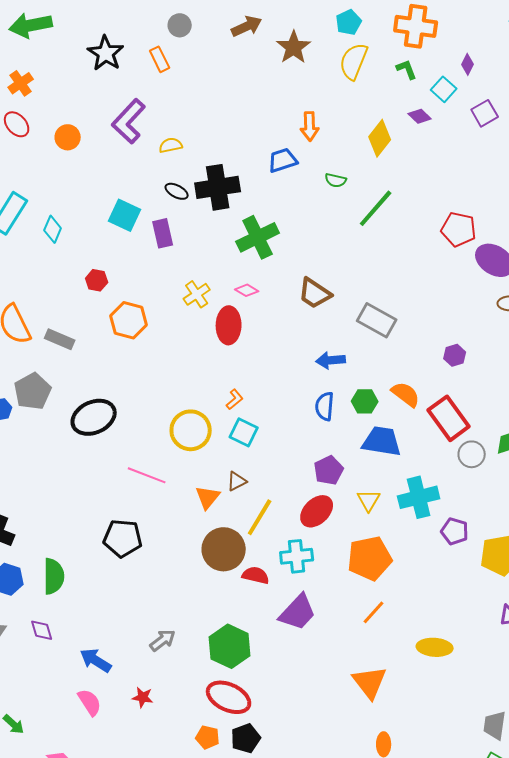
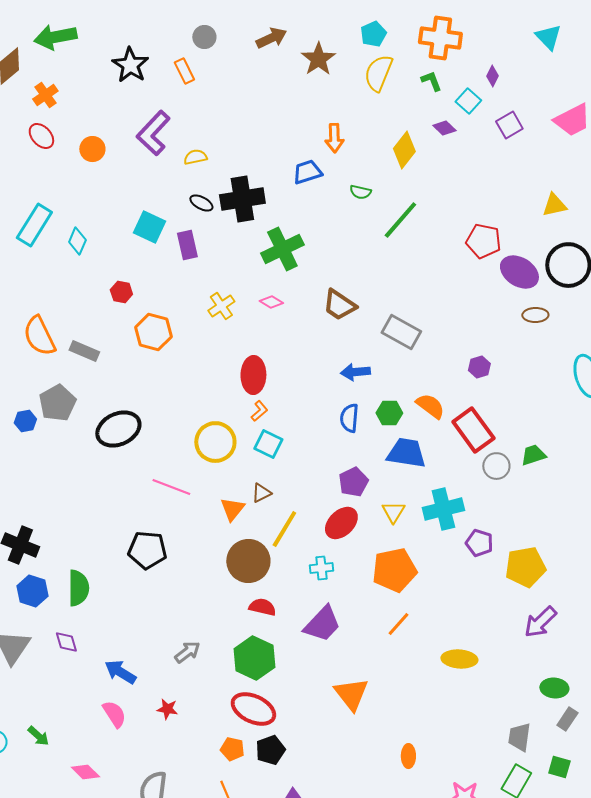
red ellipse: (229, 325) -> (253, 375), moved
cyan cross: (297, 556) -> (321, 568), size x0.7
red semicircle: (256, 575) -> (262, 607), moved
orange triangle: (370, 682) -> (351, 694), moved

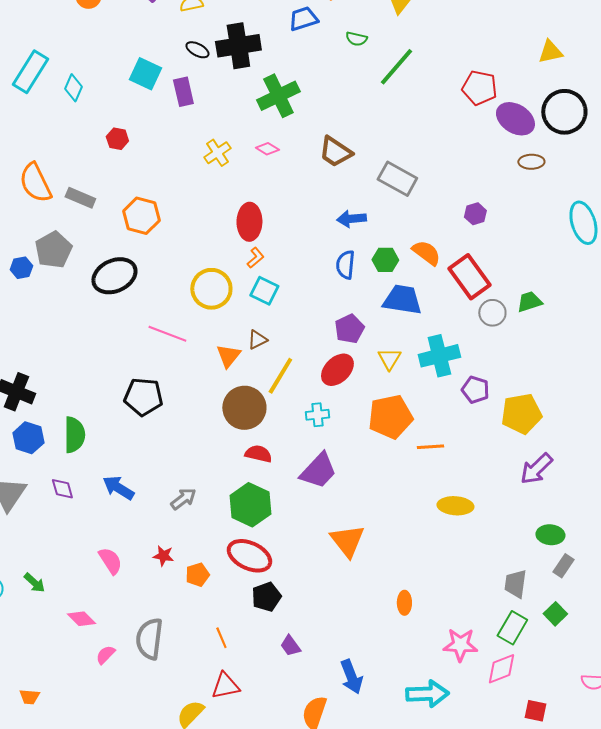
orange hexagon: (153, 332) -> (141, 216), moved
orange line: (398, 624) -> (430, 447), moved, turned 44
blue arrow: (120, 672) -> (118, 488), moved
orange pentagon: (232, 749) -> (197, 575), moved, turned -30
green square: (559, 767) -> (555, 614), turned 30

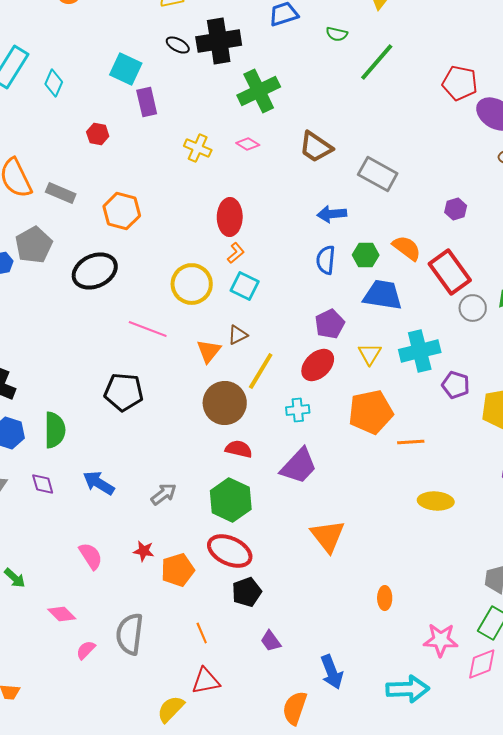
purple rectangle: (183, 92) -> (147, 102), moved
yellow cross: (217, 153) -> (198, 148), turned -32
orange pentagon: (197, 575) -> (178, 570), size x1.4

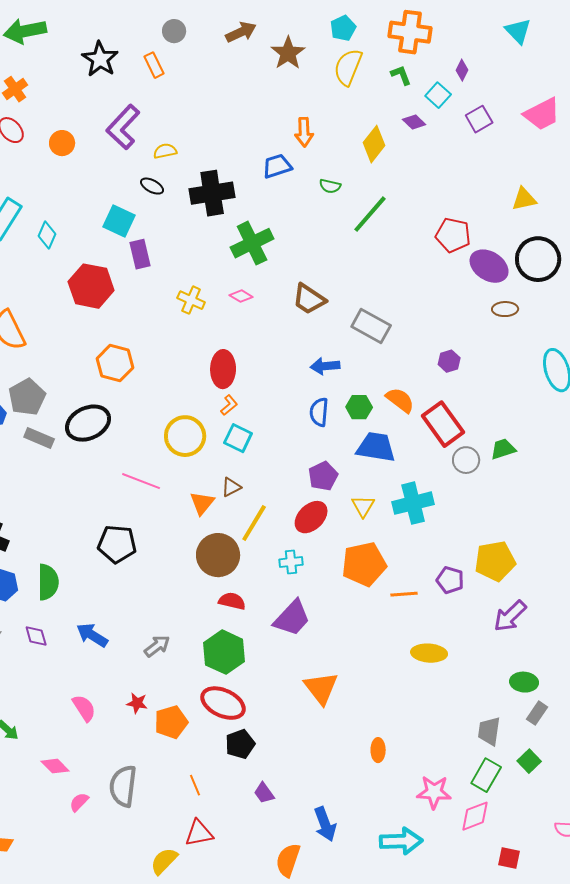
black ellipse: (178, 45) -> (152, 186), moved
red hexagon: (98, 134) -> (91, 286), size x2.0
gray rectangle: (61, 193) -> (39, 438), moved
purple pentagon: (456, 385) -> (450, 580), moved

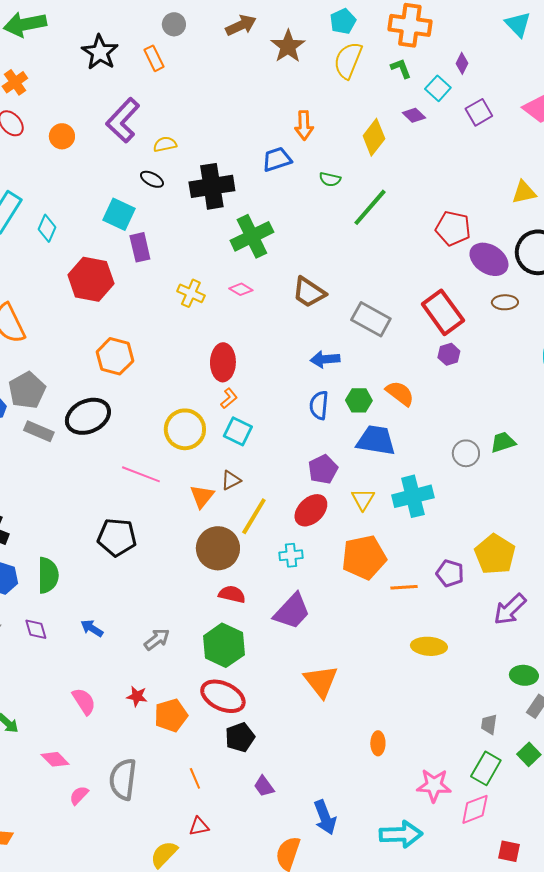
red rectangle: (443, 424) -> (443, 312), moved
yellow pentagon: (495, 561) -> (495, 554), turned -30
blue arrow: (92, 635) -> (92, 628), size x0.7
gray trapezoid: (489, 731) -> (489, 724), size x0.7
red triangle: (199, 833) -> (199, 826), size x0.7

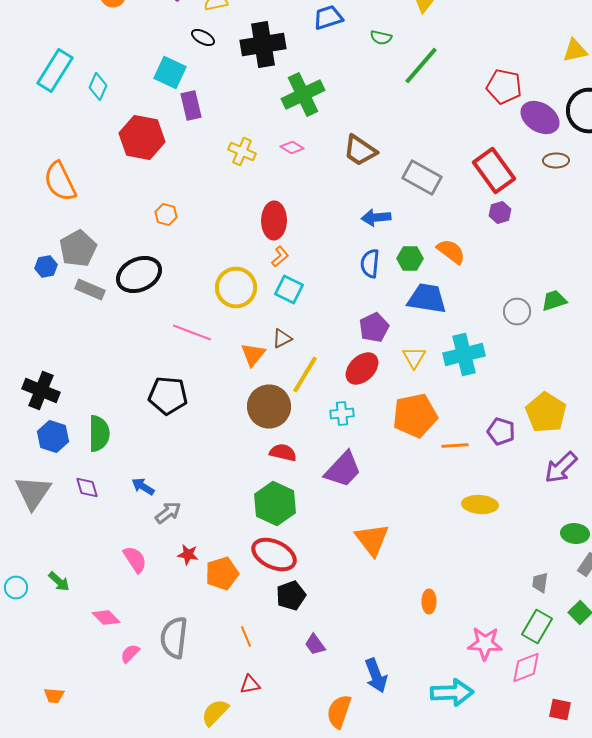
orange hexagon: (115, 356) -> (166, 214), size x0.6
gray arrow: (157, 639) -> (168, 512), moved

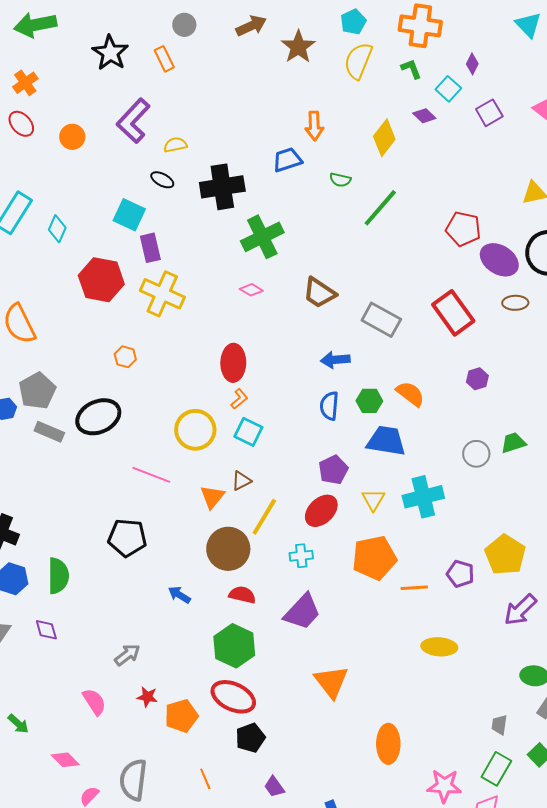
yellow cross: (242, 152) -> (162, 294), moved, size x1.6
purple hexagon: (500, 212) -> (477, 379), moved
blue arrow: (143, 486) -> (179, 595), moved
orange ellipse: (429, 602) -> (388, 744), size x1.6

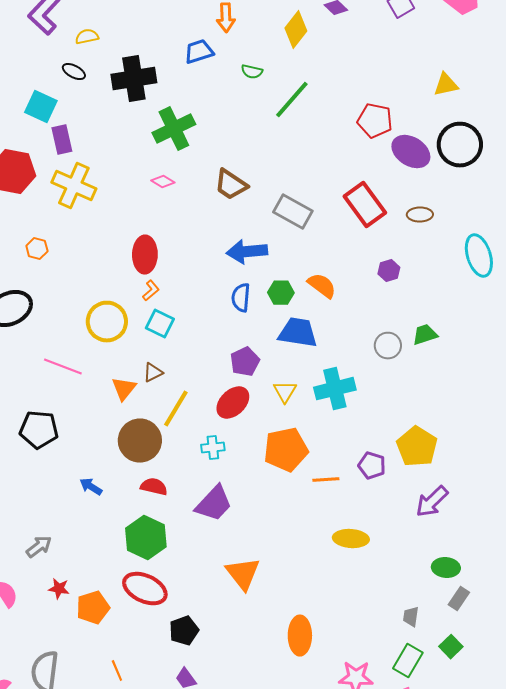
brown ellipse: (515, 303) -> (420, 215), moved
blue arrow: (335, 360) -> (247, 252), size x1.4
black pentagon: (250, 738) -> (184, 631), moved

